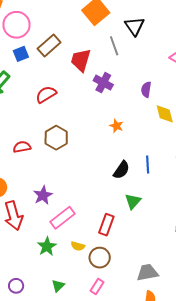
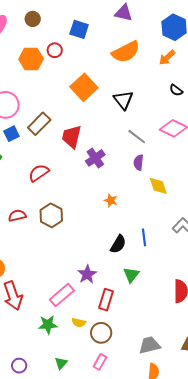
gray line: (114, 46) -> (137, 137), moved, turned -30
purple cross: (103, 83) -> (95, 158), turned 30
red semicircle: (22, 147) -> (17, 216), moved
purple star: (43, 195) -> (87, 274), moved
green star: (47, 246) -> (48, 325), turned 30

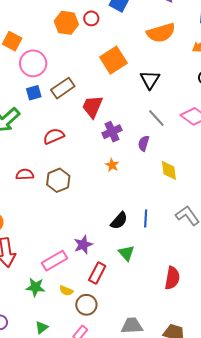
purple semicircle: (138, 162) -> (144, 143), moved
orange star: (111, 200) -> (112, 165), moved
green triangle: (131, 275) -> (126, 253), turned -30

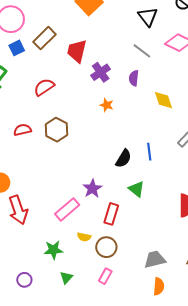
black triangle: (150, 80) -> (148, 17), moved
green star: (35, 287) -> (53, 250), moved

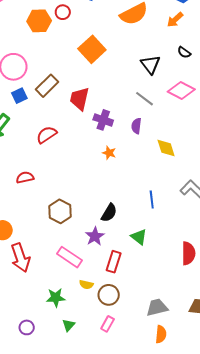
purple cross: (101, 72) -> (103, 120), turned -36
brown hexagon: (56, 130) -> (60, 211), moved
black semicircle: (123, 159) -> (109, 213), moved
pink rectangle: (67, 209) -> (69, 257), turned 75

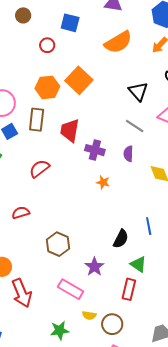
orange hexagon: (39, 21) -> (47, 87), moved
brown rectangle: (47, 86) -> (37, 120), turned -35
black semicircle: (109, 213) -> (121, 239), moved
red rectangle: (114, 262) -> (129, 289), moved

